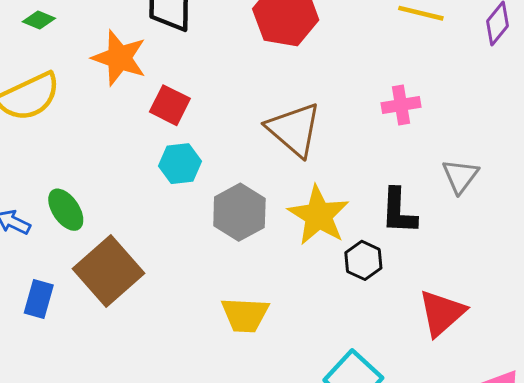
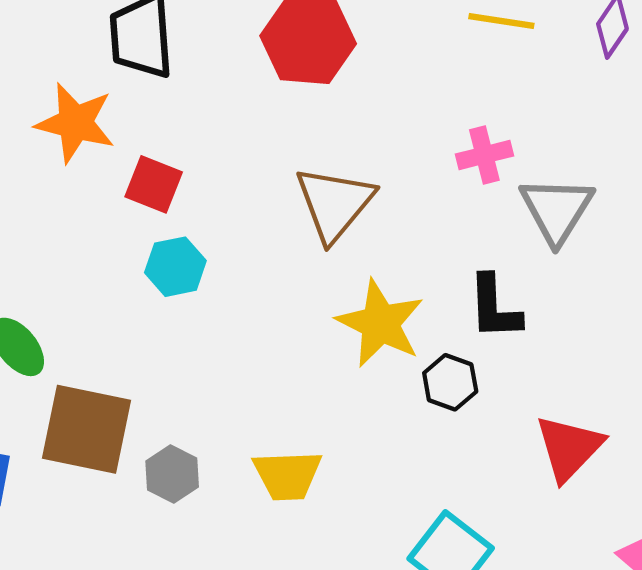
brown triangle: (294, 130) -> (335, 204), turned 34
gray triangle: (460, 176) -> (557, 210), moved, size x1.4
gray hexagon: (239, 212) -> (172, 474), moved, size x0.7
brown square: (108, 271) -> (86, 429), turned -32

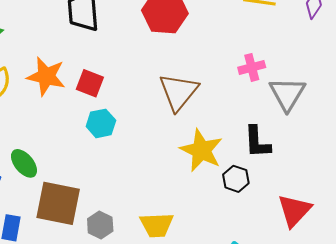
orange star: (75, 123) -> (46, 76), moved

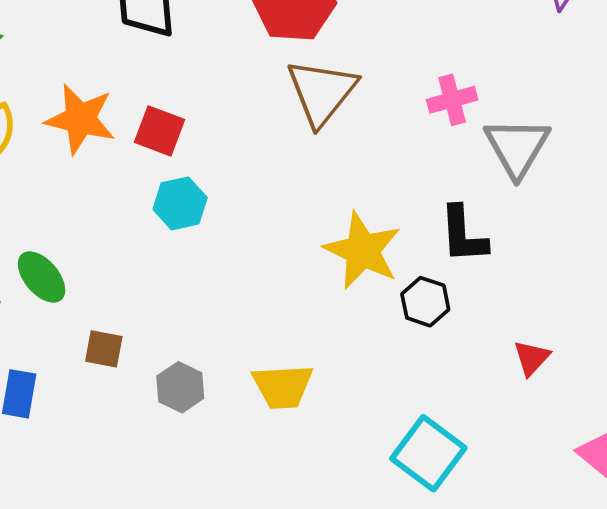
brown triangle: (179, 92) -> (322, 92), moved
brown square: (58, 203) -> (104, 349), size x0.5
red triangle: (294, 210) -> (532, 358), size x0.6

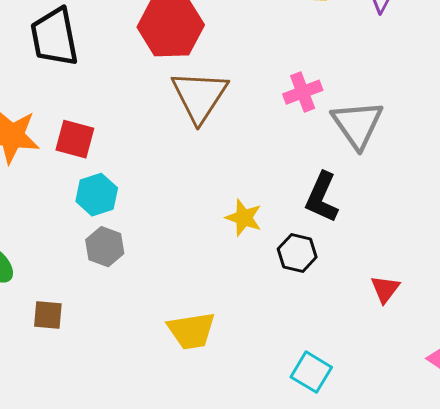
black L-shape: (463, 235) -> (322, 197), turned 33
yellow star: (362, 251) -> (244, 218), size x0.6
gray hexagon: (180, 387) -> (105, 247), moved
cyan square: (428, 453) -> (311, 372), size x0.7

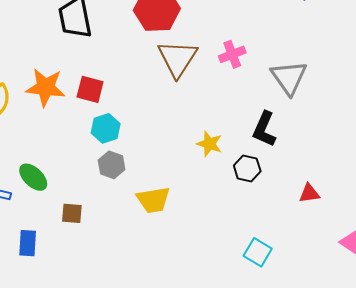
pink cross: (303, 92) -> (232, 54), moved
red triangle: (385, 289) -> (309, 193), turned 45
yellow trapezoid: (191, 331) -> (153, 200), moved

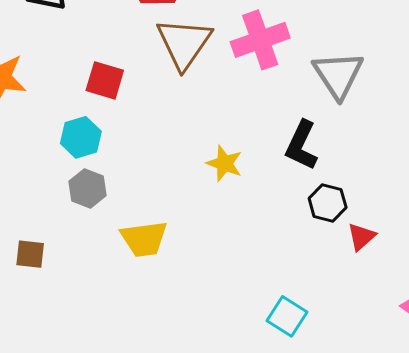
pink cross: (232, 54) -> (260, 40), size x1.5
red square: (90, 89) -> (105, 80), moved
black hexagon: (247, 168) -> (328, 203), moved
red triangle: (309, 193) -> (361, 237), turned -35

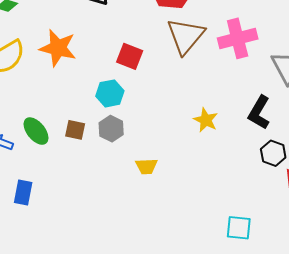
yellow trapezoid: (144, 239) -> (146, 166), size x0.7
brown square: (30, 254) -> (75, 130), moved
cyan square: (287, 316) -> (239, 228), turned -32

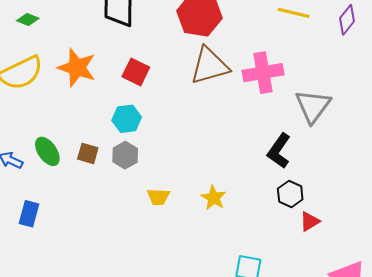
brown triangle: (186, 36) -> (210, 66), turned 30
red square: (130, 56) -> (136, 72), moved
yellow star: (206, 120) -> (214, 198), moved

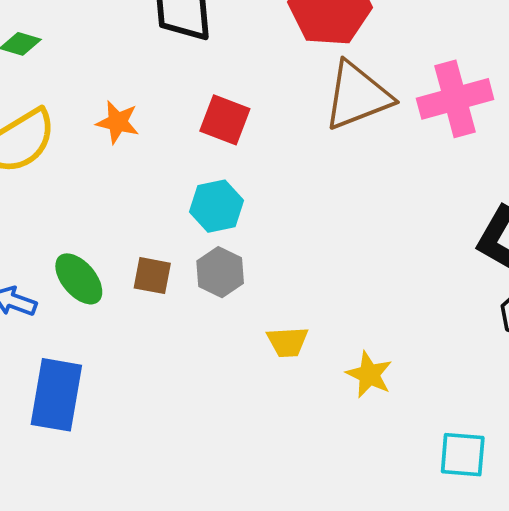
orange star: (77, 68) -> (118, 122), size x0.6
yellow star: (214, 198) -> (369, 375), moved
blue rectangle: (29, 214) -> (56, 395), size x1.5

